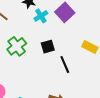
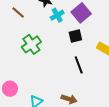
black square: (48, 47) -> (75, 36), moved

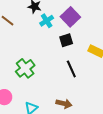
green cross: (31, 44) -> (25, 68), moved

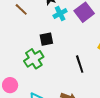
black square: (66, 40) -> (46, 39), moved

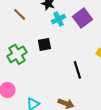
green cross: (34, 59) -> (17, 54), moved

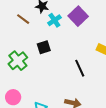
brown line: (20, 14) -> (23, 19), moved

